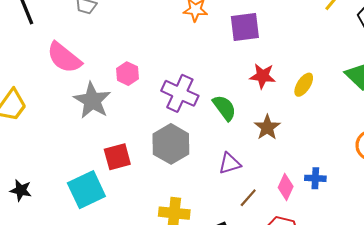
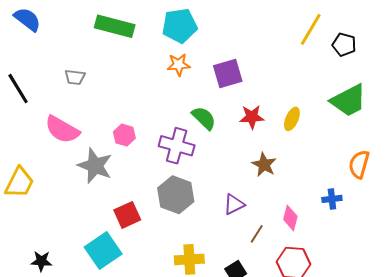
green semicircle: (224, 108) -> (204, 118), moved
blue cross: (315, 178) -> (332, 199), moved

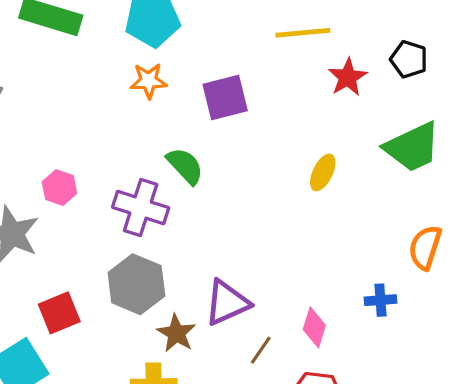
yellow line: (311, 29) -> (303, 33), moved, turned 52
red star: (252, 117) -> (348, 77), moved, turned -30
brown star: (264, 165) -> (176, 333), moved
purple triangle: (234, 204) -> (227, 303), size x1.4

